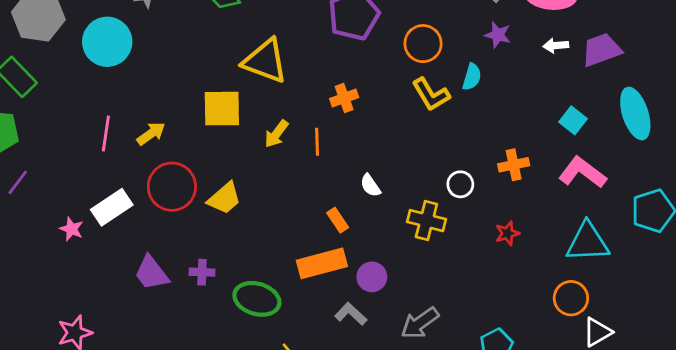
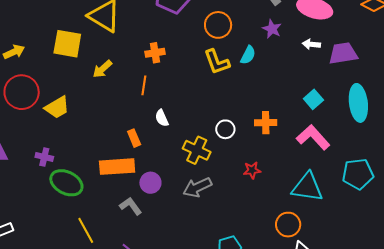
orange line: (317, 142) -> (144, 85), moved
purple cross: (202, 272) -> (44, 157), moved
gray arrow: (420, 323) -> (197, 187), moved

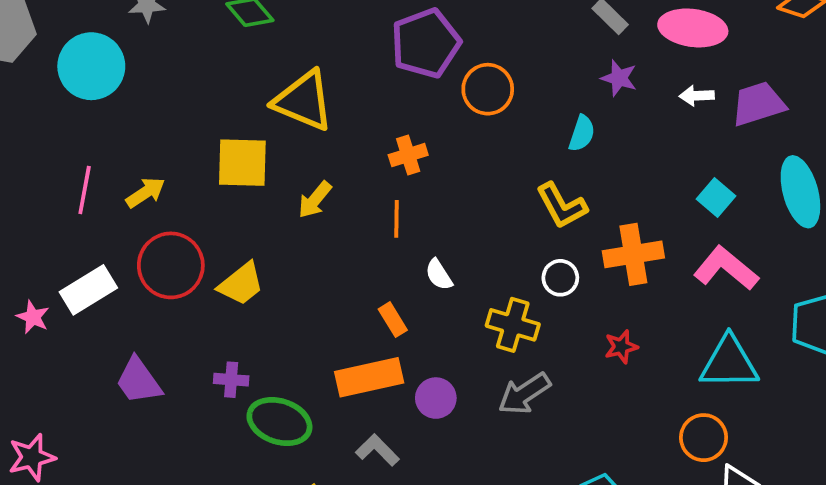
orange circle: (218, 25) -> (488, 89), moved
yellow L-shape: (217, 62) -> (562, 206), moved
orange cross: (266, 123) -> (633, 254), size x1.4
gray L-shape: (131, 206) -> (377, 450), moved

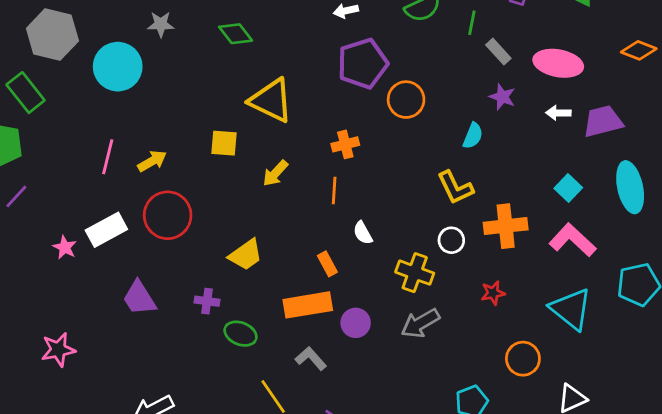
yellow square: (242, 163) -> (224, 143), size x0.7
yellow trapezoid: (241, 284) -> (246, 255), moved
cyan triangle: (729, 363) -> (571, 309), turned 36
green ellipse: (279, 422) -> (241, 334), size x0.7
orange circle: (704, 438) -> (523, 359), moved

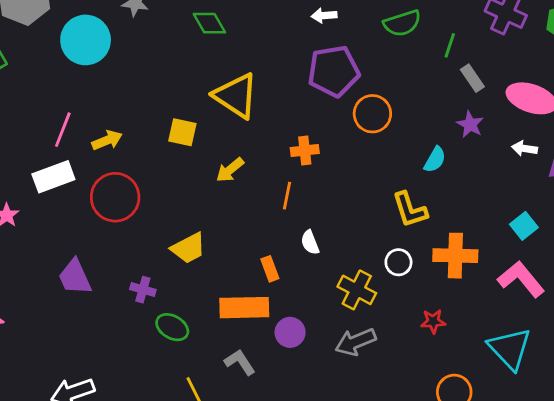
white rectangle: (106, 230) -> (53, 177), moved

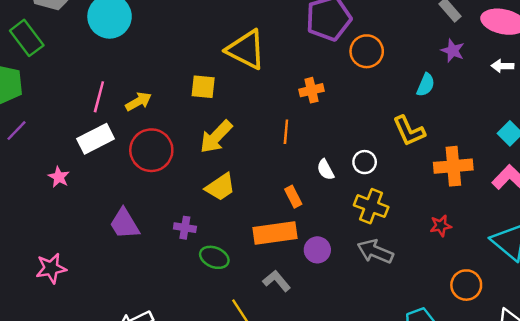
yellow arrow: (230, 170) -> (216, 137), moved, size x1.4
orange line: (287, 196) -> (286, 132), moved
white circle: (398, 262) -> (365, 162), moved
gray arrow: (355, 342) -> (375, 251), turned 52

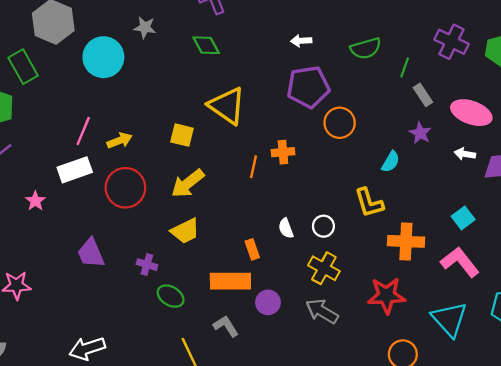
orange line: (286, 132) -> (254, 167), moved
red star: (441, 226) -> (387, 295), size x1.8

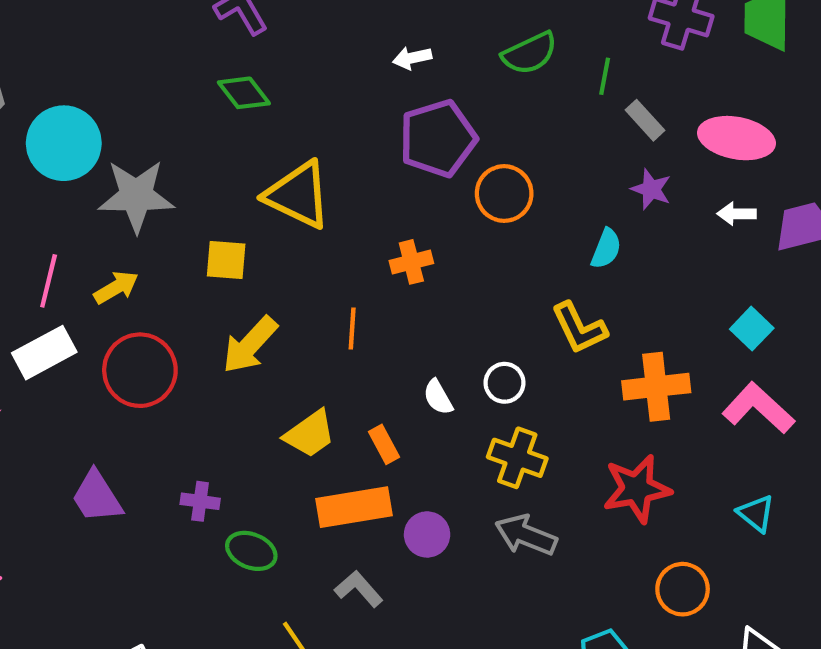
gray star: (145, 27) -> (136, 196), moved, size x1.8
orange line: (254, 167) -> (352, 328), moved
yellow trapezoid: (185, 231) -> (310, 434), moved
cyan triangle: (450, 319) -> (756, 513), size x0.6

